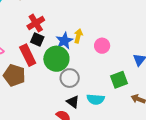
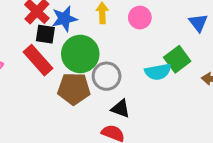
blue star: (64, 41) -> (64, 19), moved, turned 30
brown pentagon: (14, 75) -> (74, 89), moved
cyan semicircle: (96, 99) -> (158, 72), moved

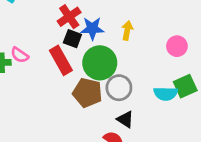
pink circle: (140, 18) -> (177, 46), moved

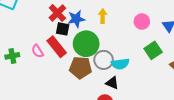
pink semicircle: (20, 55) -> (38, 51), moved, turned 32
cyan semicircle: (166, 94) -> (120, 64), moved

